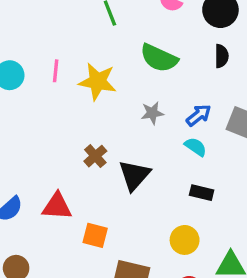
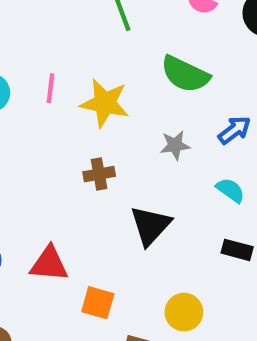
blue arrow: (199, 115) -> (234, 130), moved
brown cross: (95, 156) -> (99, 174), moved, turned 30
yellow circle: (185, 240) -> (184, 312), moved

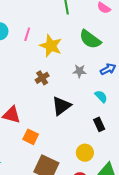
brown cross: (99, 174) -> (42, 78), turned -32
black rectangle: (237, 250) -> (99, 124), turned 40
yellow circle: (184, 312) -> (85, 153), moved

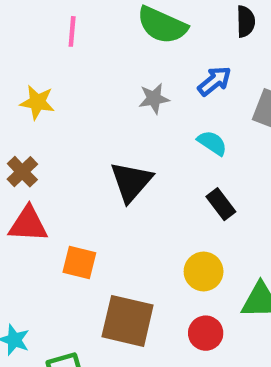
pink line: (27, 34) -> (72, 31), moved
yellow star: (51, 46) -> (37, 102), moved, size x0.7
brown cross: (42, 78) -> (22, 172), moved

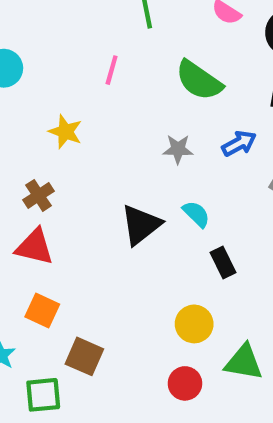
cyan semicircle: (212, 143) -> (196, 214), moved
orange square: (79, 263) -> (42, 310), moved
brown square: (128, 321) -> (84, 356), moved, size x0.7

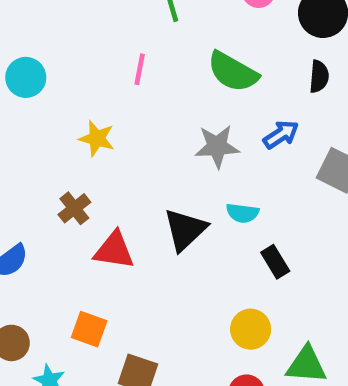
gray star: (178, 149) -> (217, 146), size x1.4
cyan semicircle: (196, 214) -> (242, 213), turned 148
red triangle: (35, 247) -> (114, 250), moved

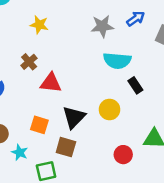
cyan semicircle: (242, 213) -> (117, 61), size x1.6
black triangle: (185, 230) -> (74, 117), moved
yellow circle: (251, 329) -> (110, 110), moved

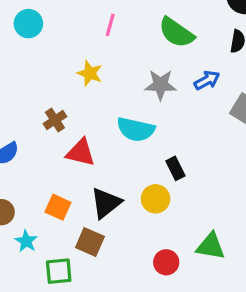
yellow star: (39, 25) -> (90, 73), moved
cyan semicircle: (117, 61) -> (136, 129), moved
black rectangle: (135, 85) -> (175, 168), moved

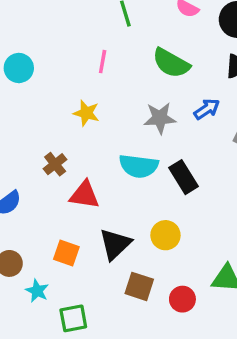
black rectangle: (175, 168) -> (184, 177), moved, size x1.4
brown square: (90, 242) -> (139, 286), moved

